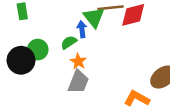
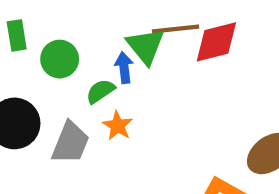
green circle: (38, 50) -> (60, 59), moved
gray trapezoid: (78, 82) -> (70, 143), moved

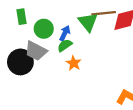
blue arrow: (124, 68) -> (65, 33), moved, turned 32
gray trapezoid: (70, 143) -> (36, 51), moved, turned 95

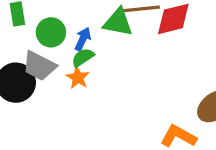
green triangle: (88, 22) -> (118, 22), turned -40
orange star: (74, 63) -> (78, 78), moved

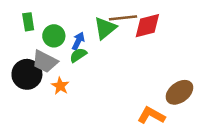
green triangle: (118, 22) -> (105, 28), turned -50
orange star: (78, 78) -> (60, 86), moved

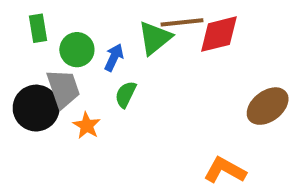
green semicircle: (78, 55) -> (126, 94), moved, turned -30
gray trapezoid: (45, 62) -> (63, 89), turned -136
brown ellipse: (179, 92) -> (268, 106), moved

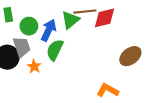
blue arrow: (114, 57) -> (49, 30), size x1.5
green semicircle: (126, 94) -> (55, 50), size x1.5

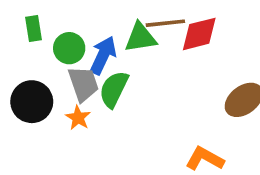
green triangle: (70, 20) -> (140, 37), turned 30
gray trapezoid: (22, 47) -> (83, 84), moved

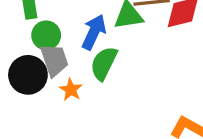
green circle: (69, 48) -> (46, 35), moved
gray trapezoid: (83, 84) -> (54, 60), moved

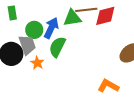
green circle: (46, 35) -> (34, 30), moved

